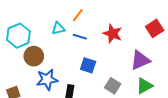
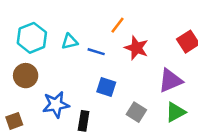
orange line: (78, 15) -> (118, 25), moved
cyan hexagon: (18, 36) -> (32, 38), moved
brown circle: (34, 56) -> (26, 76), moved

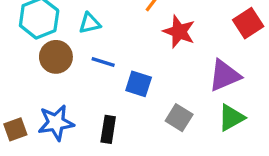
blue line: (96, 52) -> (103, 62), moved
brown circle: (26, 76) -> (56, 57), moved
blue star: (56, 105) -> (56, 123), moved

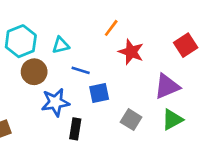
blue line: (103, 62) -> (81, 70), moved
blue square: (139, 84) -> (99, 93), turned -30
blue star: (56, 123) -> (55, 102), moved

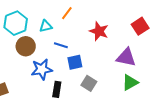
orange line: (111, 28) -> (67, 13), moved
purple triangle: (167, 86) -> (126, 57), turned 35
gray square: (131, 120) -> (89, 83), moved

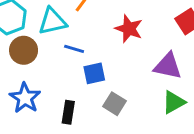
cyan triangle: (46, 26) -> (52, 21), size x1.5
blue star: (42, 69) -> (25, 98), moved, turned -30

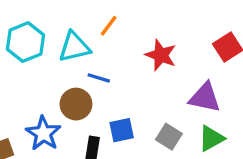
brown circle: (24, 50) -> (76, 104), moved
blue square: (94, 73) -> (122, 130), moved
gray square: (114, 104) -> (169, 137), moved

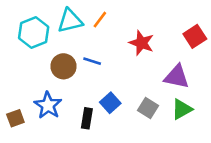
cyan triangle: (74, 47) -> (70, 21), moved
brown circle: (76, 104) -> (64, 66), moved
blue square: (122, 130) -> (110, 103), turned -30

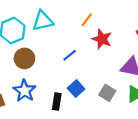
orange line: (100, 20) -> (87, 20), moved
blue line: (92, 61) -> (70, 55), moved, turned -56
brown circle: (64, 66) -> (24, 58), moved

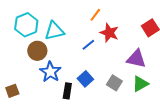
cyan triangle: (43, 21) -> (54, 31), moved
blue line: (70, 55) -> (88, 45), moved
blue star: (24, 91) -> (50, 72), moved

